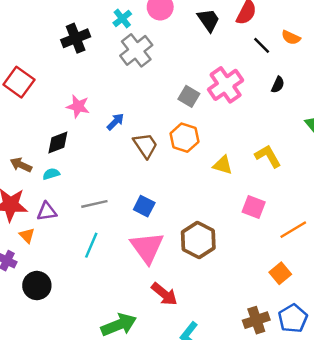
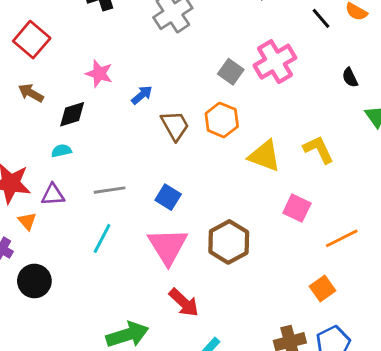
black semicircle: (278, 85) -> (350, 77), moved, turned 126
brown arrow: (21, 165) -> (31, 93), moved
yellow triangle: (223, 165) -> (264, 156), size x1.4

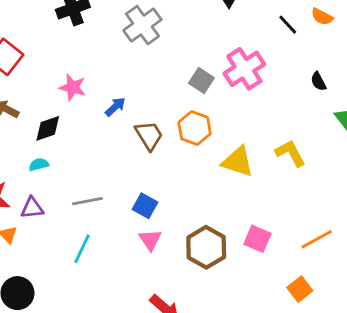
pink square: (297, 208) -> (257, 239), moved
pink triangle: (168, 246) -> (150, 240), moved, size x0.6

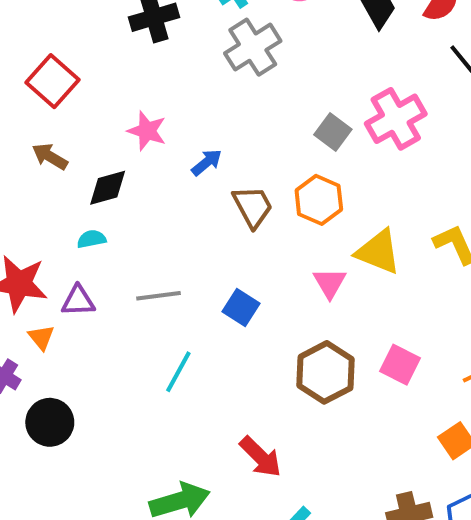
pink triangle: (150, 240) -> (330, 283), moved
cyan line: (82, 249) -> (178, 372), moved

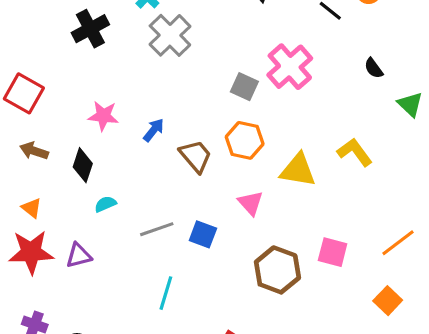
black diamond: (108, 188) -> (83, 165), turned -44
cyan semicircle: (91, 239) -> (105, 204), moved
pink triangle: (330, 283) -> (251, 203), moved
gray line: (159, 296) -> (157, 229), moved
orange triangle: (41, 337) -> (32, 208), moved

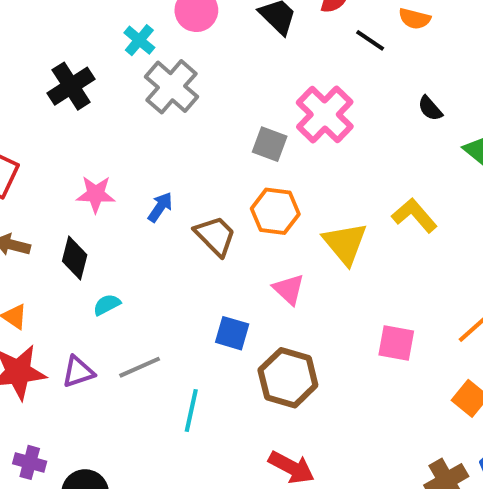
yellow triangle: (298, 170) -> (345, 243), turned 45
gray line: (157, 229) -> (140, 367), moved
brown hexagon: (277, 270) -> (288, 378), moved

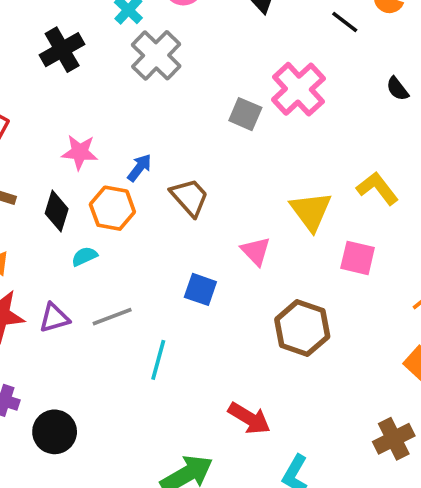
orange hexagon: (275, 211) -> (112, 208), moved
pink square: (396, 343) -> (358, 258), moved
brown hexagon: (288, 378) -> (302, 328), moved

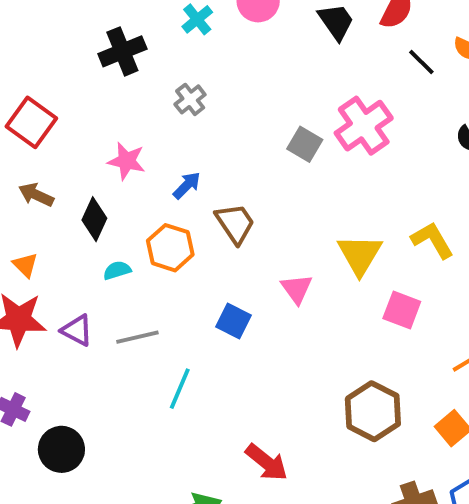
gray cross: (156, 55) -> (190, 99), moved, size x0.6
orange hexagon: (112, 208) -> (170, 248), moved
purple triangle: (54, 318) -> (77, 330), turned 36
brown hexagon: (302, 328) -> (373, 411), moved

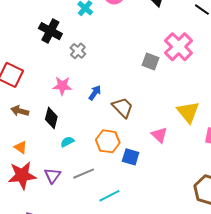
black cross: (122, 51) -> (50, 31), turned -30
gray cross: (190, 99) -> (78, 51), moved
orange hexagon: (170, 248) -> (108, 141), moved
purple triangle: (77, 330) -> (53, 176), turned 48
cyan line: (180, 389) -> (109, 196), turned 50

